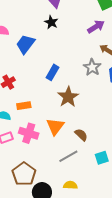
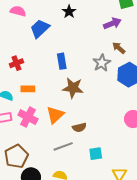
blue rectangle: (53, 72) -> (62, 61), turned -49
brown star: (68, 97) -> (73, 88), turned 30
brown semicircle: (81, 135) -> (79, 127), turned 112

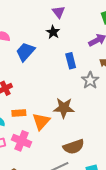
blue rectangle: (62, 61) -> (71, 61), moved
orange triangle: (55, 115) -> (41, 121), moved
brown semicircle: (79, 127) -> (74, 147), size x1.5

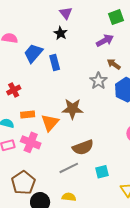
blue rectangle: (71, 61) -> (55, 62), moved

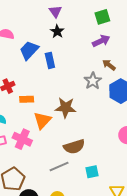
purple triangle: (66, 13) -> (55, 11), moved
green square: (116, 17) -> (102, 17), moved
orange rectangle: (28, 115) -> (27, 99), moved

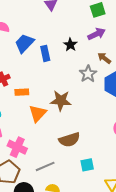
black star: (57, 31) -> (70, 45), moved
pink cross: (22, 139) -> (17, 147), moved
gray line: (59, 167) -> (45, 166), moved

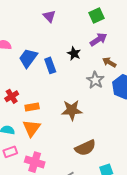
orange triangle: (38, 113) -> (32, 128), moved

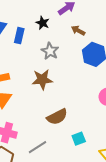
blue rectangle: (50, 65) -> (19, 36), turned 35
gray star: (95, 80) -> (50, 51), moved

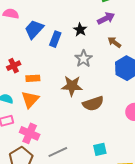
brown semicircle: (57, 117) -> (93, 104), moved

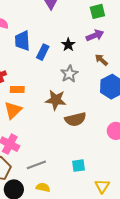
blue trapezoid: (34, 29) -> (22, 41), turned -50

